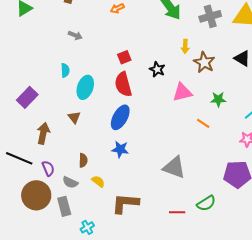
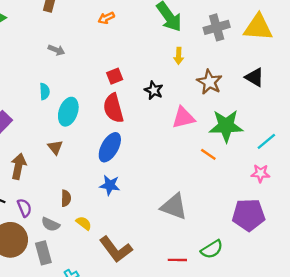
yellow arrow: (185, 46) -> (179, 56), moved
green star: (218, 99) -> (226, 126), size x1.8
brown L-shape: (125, 203) -> (116, 249), turned -132

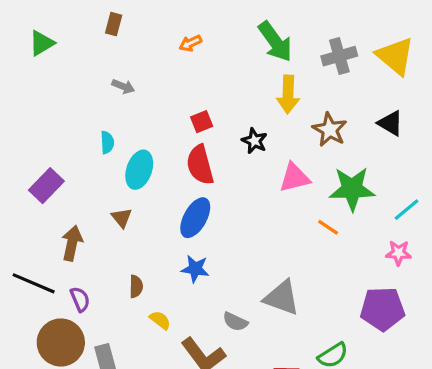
yellow triangle: (258, 27) -> (395, 56), turned 36
yellow arrow: (179, 56) -> (288, 94), size x1.6
gray semicircle: (50, 224) -> (235, 322), moved

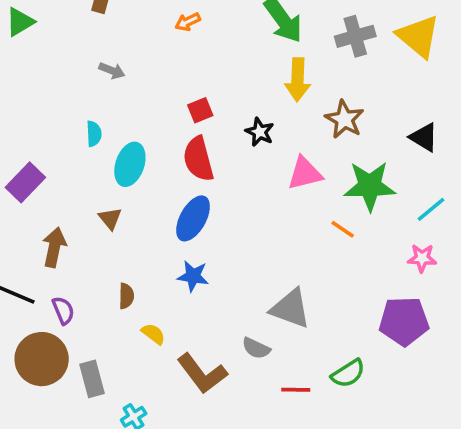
black triangle: (390, 123) -> (424, 137), moved
gray semicircle: (235, 322) -> (256, 348), moved

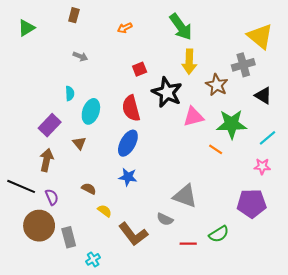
gray cross: (355, 36) -> (243, 65), moved
red square: (200, 110) -> (140, 69), moved
black star: (260, 132) -> (167, 92), size x1.8
purple rectangle: (25, 182) -> (50, 125), moved
brown semicircle: (126, 296) -> (89, 189), turned -64

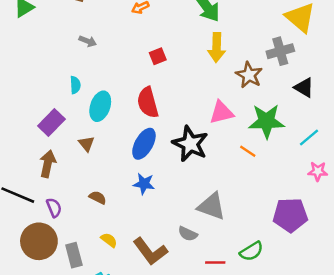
black star: (167, 92) -> (190, 144), moved
pink star: (262, 166) -> (318, 171), moved
yellow semicircle: (105, 211) -> (109, 240), moved

